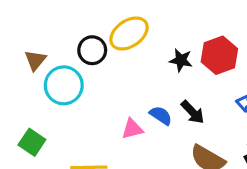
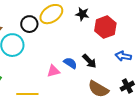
black star: (181, 60) -> (82, 14), moved

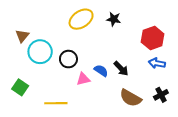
black circle: (29, 24) -> (68, 59), moved
red hexagon: (105, 27) -> (153, 38), moved

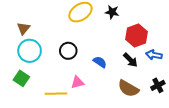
red hexagon: (153, 38) -> (137, 36), moved
cyan circle: (40, 52) -> (30, 51), moved
black arrow: (121, 69) -> (130, 60), moved
pink triangle: (83, 79) -> (77, 82), moved

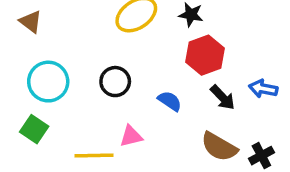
brown triangle: (23, 28) -> (31, 22), moved, turned -32
red hexagon: (137, 36) -> (205, 55), moved
black cross: (158, 85) -> (261, 156), moved

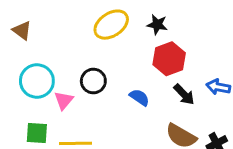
green square: (34, 129) -> (37, 133), moved, turned -30
pink triangle: (131, 136) -> (64, 100), moved, turned -36

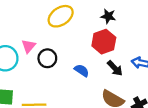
black star: (157, 25) -> (108, 16), moved
pink triangle: (64, 100) -> (29, 46), moved

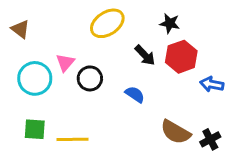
red hexagon: (104, 42) -> (181, 57), moved
black arrow: (115, 68) -> (145, 55), moved

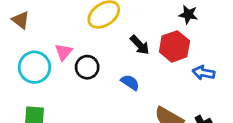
black star: (170, 23) -> (188, 15), moved

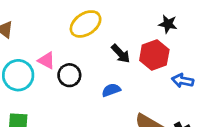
pink triangle: (64, 52) -> (46, 60), turned -42
blue semicircle: (130, 82) -> (111, 90), turned -54

